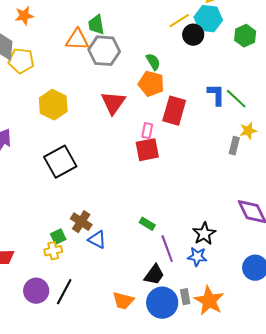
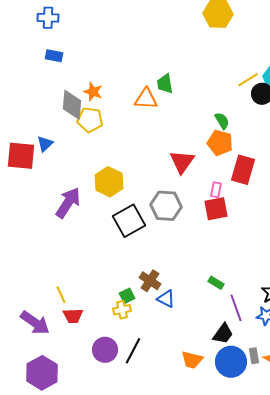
orange star: (24, 16) -> (93, 92), moved, turned 30
gray hexagon: (104, 51) -> (166, 206), moved
yellow hexagon: (53, 105) -> (109, 182), moved

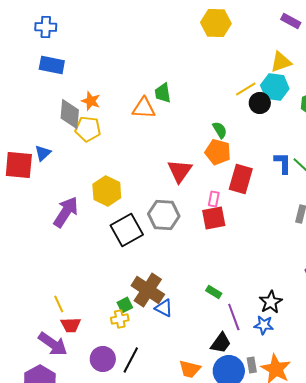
blue rectangle: (54, 56) -> (52, 65), size x1.4
brown cross: (150, 281) -> (148, 290), size x1.5
purple arrow: (35, 323) -> (53, 344), moved

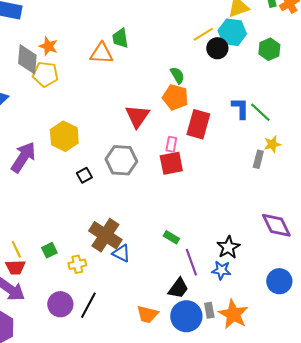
black square: (127, 230) -> (84, 175), size x0.5
green square: (125, 305) -> (49, 250), moved
red trapezoid: (71, 325) -> (15, 267), moved

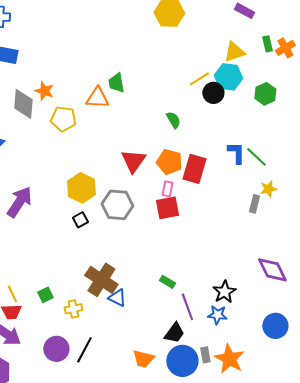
yellow pentagon: (45, 74) -> (63, 119), moved
orange pentagon: (175, 97) -> (169, 162), moved
yellow hexagon: (64, 136) -> (81, 188), moved

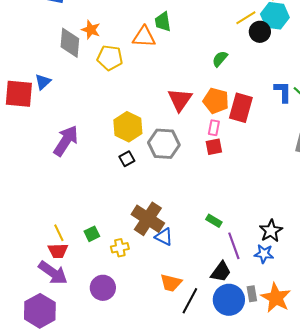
green semicircle: (173, 120) -> (220, 59), turned -108
red square: (167, 208) -> (214, 147), size x0.7
black line: (84, 350) -> (190, 301), moved
orange trapezoid: (143, 359) -> (171, 283), moved

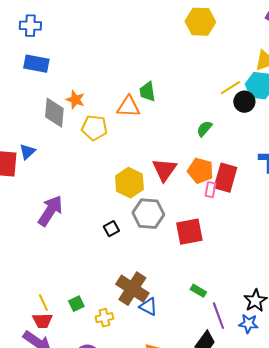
yellow hexagon: (128, 127) -> (129, 183), moved
pink rectangle: (214, 128) -> (210, 190), moved
red square: (214, 147) -> (189, 232), moved, size x1.6

